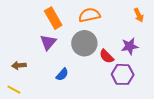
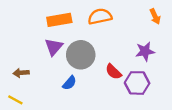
orange rectangle: (53, 18) -> (59, 20), turned -70
gray circle: (84, 43) -> (81, 55), moved
red semicircle: (107, 56) -> (113, 72), moved

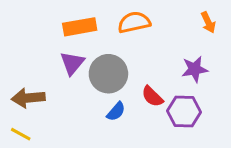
brown arrow: (21, 73) -> (28, 98), size x1.5
blue semicircle: (69, 83) -> (116, 112), moved

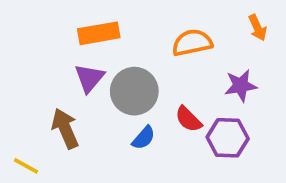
orange semicircle: (134, 22) -> (192, 43), moved
brown arrow: (28, 98) -> (65, 128), moved, turned 72

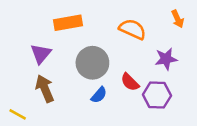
orange semicircle: (192, 43) -> (132, 29), turned 36
purple triangle: (89, 78) -> (41, 54), moved

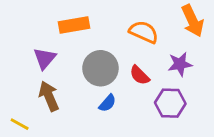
orange arrow: (178, 19) -> (193, 21), size x1.6
red semicircle: (130, 82) -> (140, 75), moved

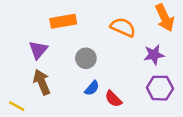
gray circle: (100, 68) -> (86, 58), size x0.7
red semicircle: (140, 75) -> (113, 99), moved
purple hexagon: (170, 103) -> (160, 88), moved

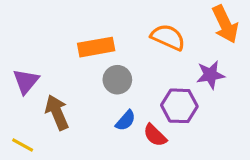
orange rectangle: (63, 21) -> (96, 47), moved
purple triangle: (38, 50) -> (26, 81), moved
purple hexagon: (160, 88) -> (179, 106), moved

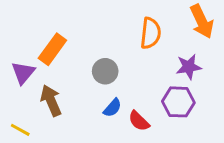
orange semicircle: (168, 37) -> (151, 33), turned 72
orange rectangle: (96, 47) -> (52, 49), moved, turned -44
purple hexagon: (179, 106) -> (178, 102), moved

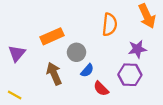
orange rectangle: (52, 49) -> (52, 36), moved, turned 30
brown arrow: (51, 100) -> (54, 74), moved
blue semicircle: (112, 108) -> (87, 70), moved

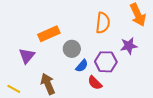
purple triangle: (17, 53) -> (27, 56), moved
brown arrow: (54, 74) -> (48, 84), moved
purple hexagon: (130, 75) -> (106, 62), moved

